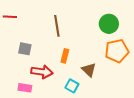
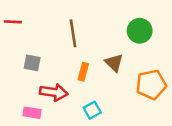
orange pentagon: (117, 51) -> (151, 85), moved
brown triangle: (89, 70) -> (114, 63), moved
cyan square: (72, 86) -> (92, 110), turned 32

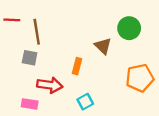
brown line: (73, 33) -> (37, 32), moved
brown triangle: (114, 63) -> (103, 46), moved

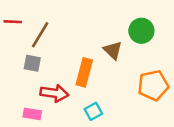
brown line: (37, 32) -> (40, 35), turned 40
orange rectangle: (77, 66) -> (84, 72), size x1.5

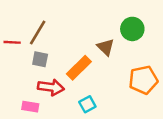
red line: (13, 22) -> (12, 42), moved
gray square: (32, 63) -> (40, 59), moved
orange rectangle: (84, 72) -> (79, 68), turned 30

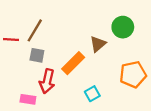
brown triangle: (106, 47) -> (98, 44), turned 36
red arrow: (51, 87) -> (47, 81), turned 95
cyan square: (87, 104) -> (92, 94), moved

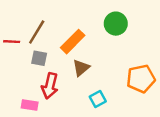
green circle: (123, 27) -> (116, 24), moved
brown triangle: (98, 44) -> (81, 68), moved
orange rectangle: (73, 63) -> (73, 42), moved

